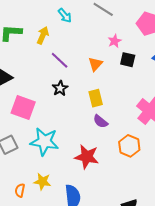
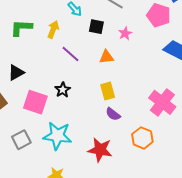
black square: (128, 60) -> (96, 27), moved
orange triangle: (95, 64) -> (106, 57), turned 42
black star: (60, 88) -> (63, 90), moved

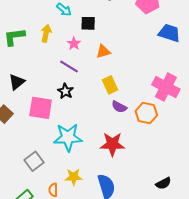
pink star: (125, 33) -> (74, 44), moved
purple line: (71, 54) -> (69, 66), moved
orange hexagon: (142, 138) -> (146, 113), moved
gray square: (21, 140) -> (34, 161), moved

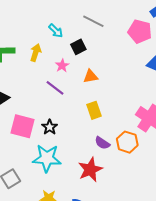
black square: (88, 23) -> (78, 47), turned -35
black star: (65, 91) -> (50, 127), moved
purple semicircle: (119, 107) -> (102, 143), moved
red star: (112, 144) -> (90, 170), turned -30

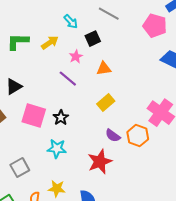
yellow arrow: (36, 53) -> (50, 43), turned 36
yellow rectangle: (94, 110) -> (106, 103), turned 66
cyan star: (47, 158) -> (57, 149), size x0.7

